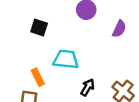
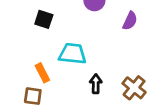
black arrow: (87, 87) -> (96, 84), turned -30

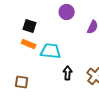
orange rectangle: (42, 73) -> (29, 44), moved, turned -40

